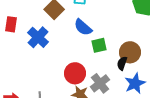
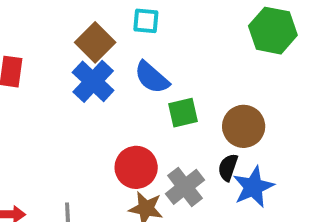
blue cross: (38, 37) -> (93, 81), moved
black semicircle: (122, 63) -> (228, 167), moved

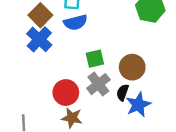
blue semicircle: (152, 77) -> (75, 22), moved, turned -55
gray cross: (185, 187) -> (98, 84), moved

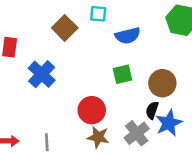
blue semicircle: (75, 22) -> (128, 36), moved
blue cross: (39, 39) -> (42, 74), moved
gray cross: (98, 84) -> (137, 133), moved

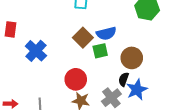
brown square: (65, 28) -> (83, 38), moved
blue semicircle: (128, 36) -> (106, 33), moved

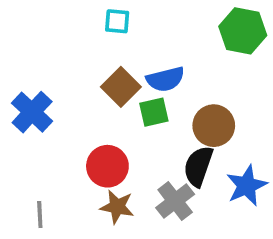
black semicircle: (124, 79) -> (198, 166), size x1.5
blue star: (137, 90) -> (247, 186), moved

